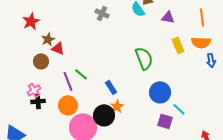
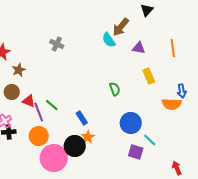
gray cross: (102, 13) -> (57, 44), moved
orange semicircle: (201, 42) -> (172, 104), moved
red triangle: (58, 48) -> (29, 101), moved
green semicircle: (144, 58) -> (115, 89), size x0.6

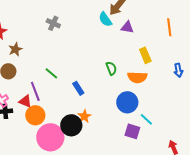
purple triangle: (139, 48) -> (127, 27), moved
red triangle: (29, 101) -> (25, 101), moved
orange semicircle: (172, 104) -> (137, 77), moved
green line: (52, 105) -> (51, 73), moved
blue rectangle: (82, 118) -> (78, 88), moved

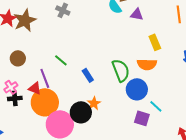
brown star: (15, 49) -> (25, 20), moved, size x1.6
green semicircle: (111, 68) -> (121, 70), moved, size x1.6
orange circle: (35, 115) -> (45, 102), size x1.4

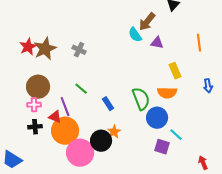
gray cross: (63, 10) -> (79, 50), moved
brown circle: (18, 58) -> (38, 87), size x1.5
pink cross: (11, 87) -> (34, 105), moved, turned 32

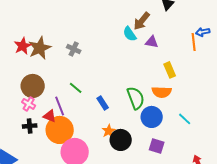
blue arrow: (208, 86) -> (203, 32), moved, turned 88
pink cross: (34, 105) -> (29, 104), turned 32
cyan line: (176, 135) -> (185, 119), moved
black circle: (101, 141) -> (121, 140), moved

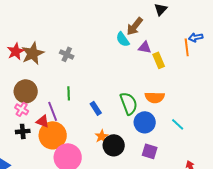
yellow rectangle: (170, 70) -> (159, 60), moved
green line: (76, 88) -> (69, 93), turned 48

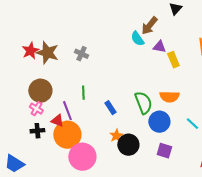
brown star: (33, 53) -> (47, 53), turned -30

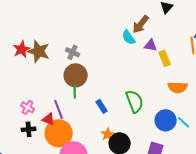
brown circle: (40, 91) -> (76, 75), moved
orange semicircle: (169, 97) -> (178, 87), moved
blue circle: (159, 122) -> (166, 120), moved

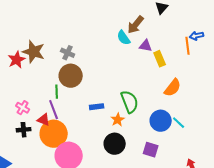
red star: (22, 49) -> (17, 60), moved
orange semicircle: (178, 87) -> (173, 88), turned -54
green line: (75, 91) -> (57, 92), moved
blue rectangle: (102, 106) -> (97, 107), turned -64
orange star: (108, 134) -> (118, 120), moved

